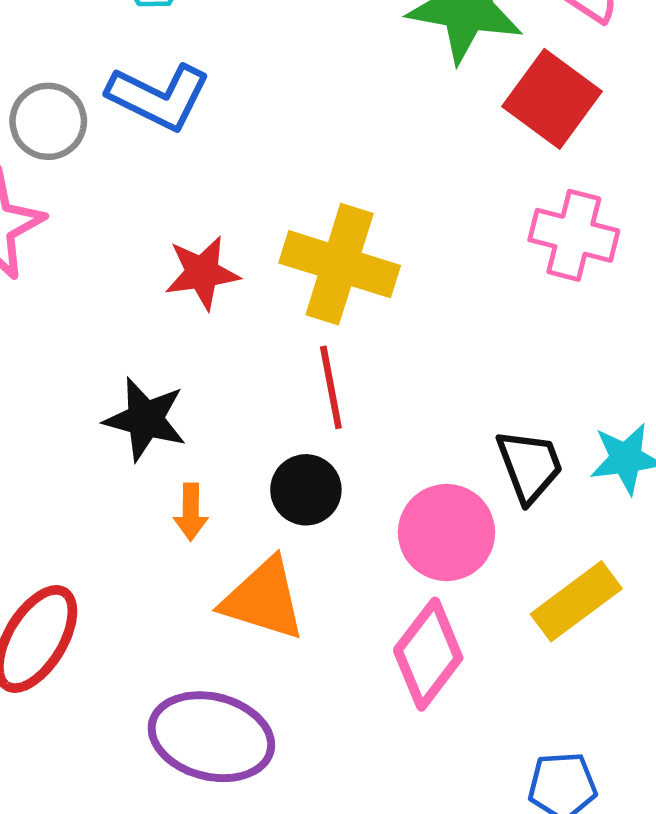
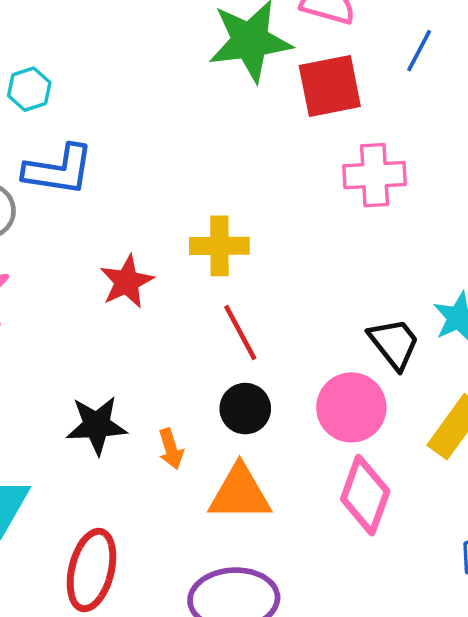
red square: (552, 99) -> (330, 86), turned -30
yellow cross: (340, 264) -> (219, 246), size x0.7
black star: (145, 419) -> (97, 425), moved

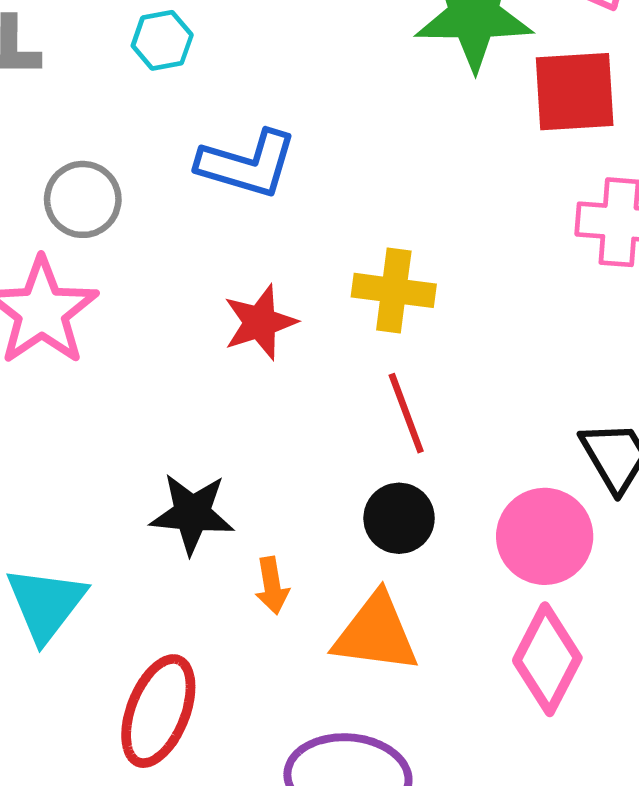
blue L-shape: (59, 170) -> (247, 164), moved
orange arrow: (171, 449) -> (272, 586), moved

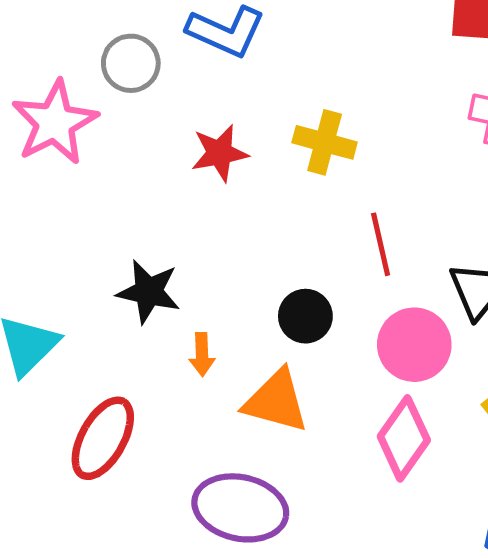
gray circle: (83, 199) -> (131, 63), moved
red line: (406, 413) -> (381, 244), moved

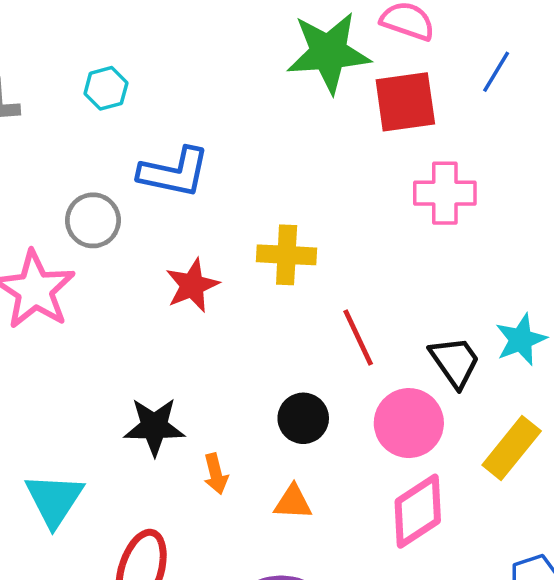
orange triangle: (276, 401) -> (293, 502), size x0.6
pink diamond: (404, 438) -> (418, 511), turned 34

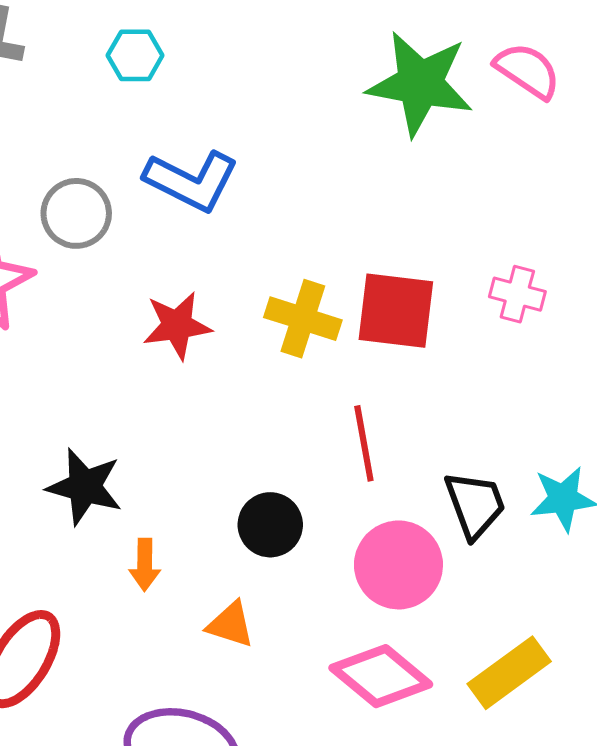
red square: (405, 102) -> (396, 311), moved
pink cross: (445, 193) -> (517, 294), size x0.7
yellow rectangle: (512, 448) -> (509, 673), moved
pink diamond: (418, 511) -> (381, 676), turned 58

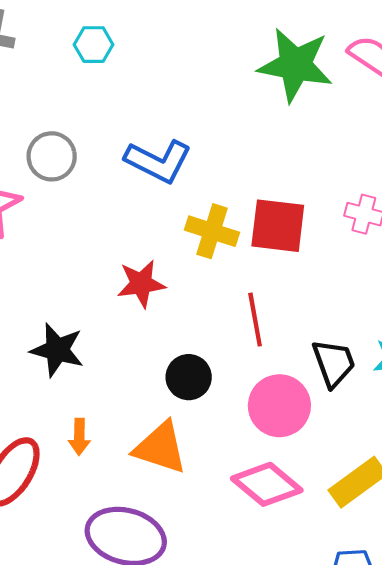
blue L-shape: (191, 181) -> (158, 161), moved
red star: (177, 325) -> (141, 284), moved
orange arrow: (145, 565) -> (79, 437), moved
orange triangle: (230, 625) -> (160, 448), size x1.6

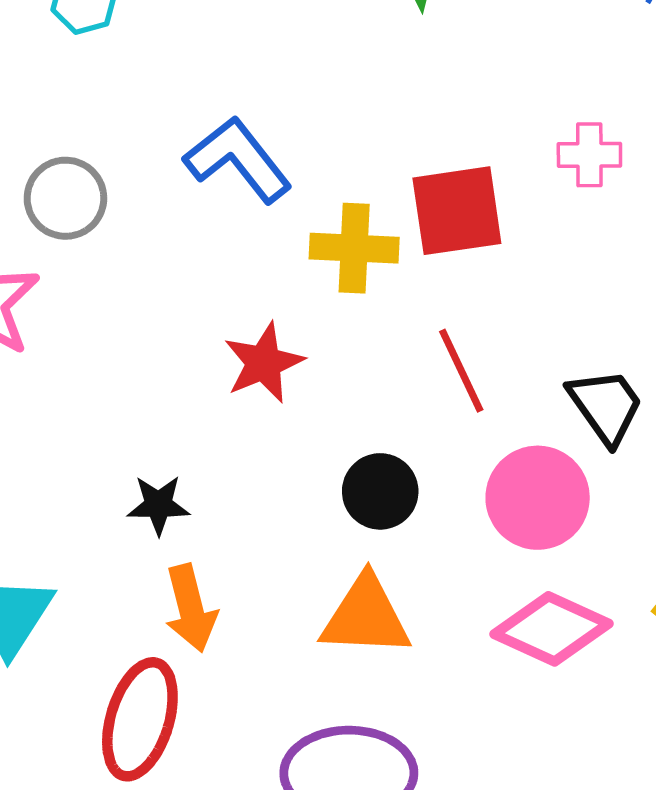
blue L-shape: (158, 161) -> (238, 160), turned -140
black star: (57, 350) -> (158, 505), size x0.7
orange arrow: (79, 437) -> (191, 608), moved, size x1.4

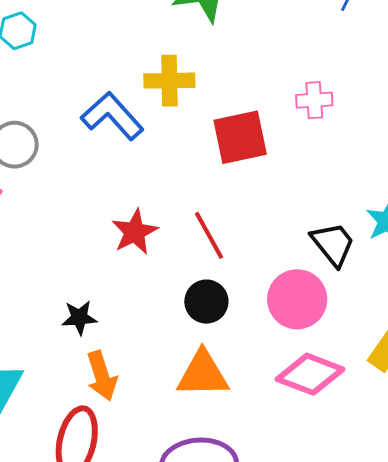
yellow cross: (354, 248) -> (169, 81), moved
red line: (461, 371) -> (209, 235), moved

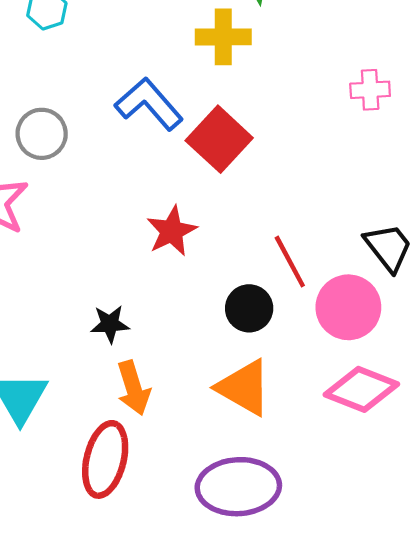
yellow cross: (169, 81) -> (223, 37), moved
red square: (240, 137) -> (219, 139), moved, turned -36
red line: (209, 235) -> (290, 262), moved
orange triangle: (203, 374) -> (244, 388), turned 30

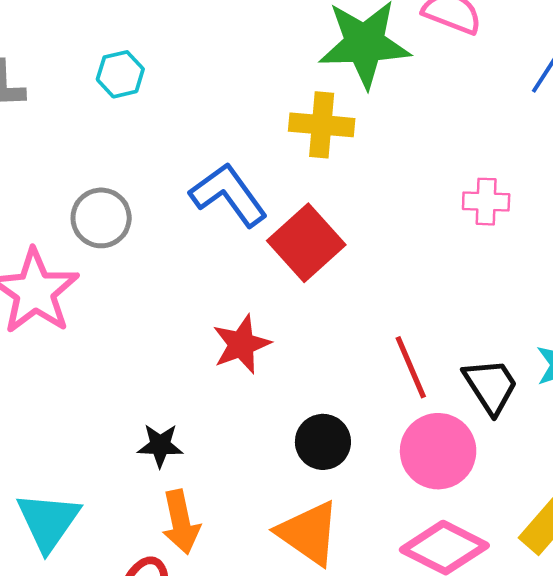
red line: (290, 262) -> (411, 367), moved

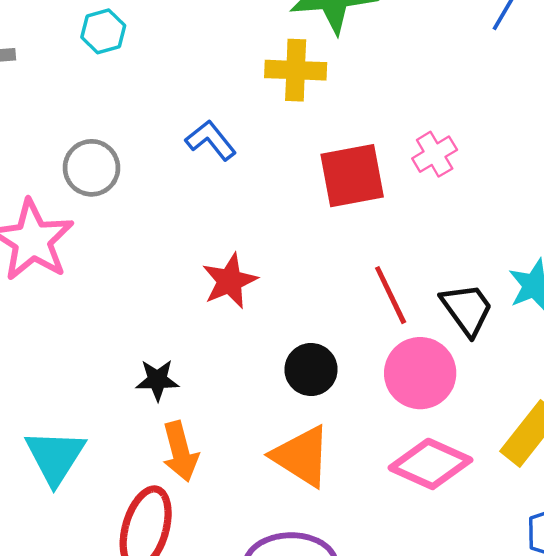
blue L-shape: (229, 195) -> (211, 140), size x0.7
pink cross: (486, 202) -> (435, 154), moved, turned -30
red square: (306, 243) -> (352, 176), moved, turned 34

